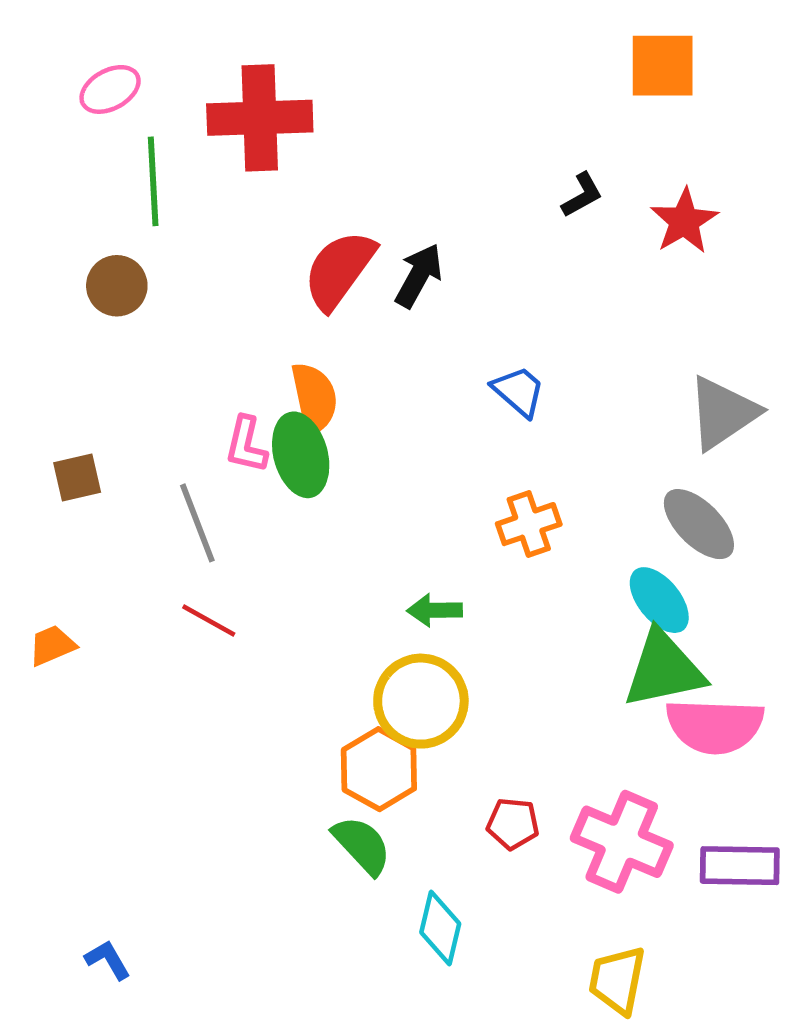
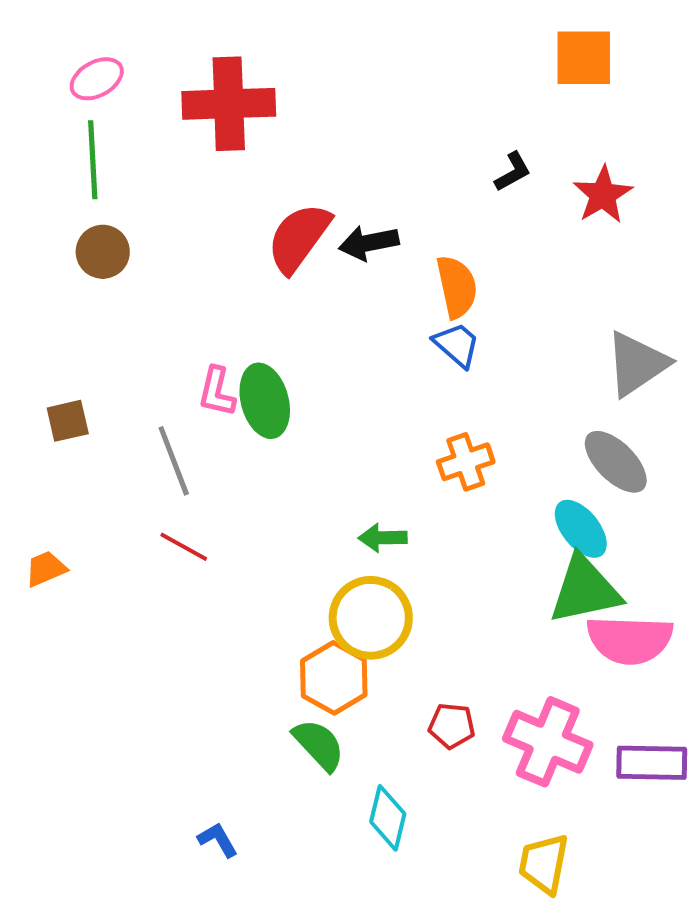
green line: (153, 181) -> (93, 160), moved
black arrow: (419, 276) -> (369, 243), turned -130
orange semicircle: (314, 398) -> (457, 287), moved
blue L-shape: (108, 960) -> (218, 840), moved

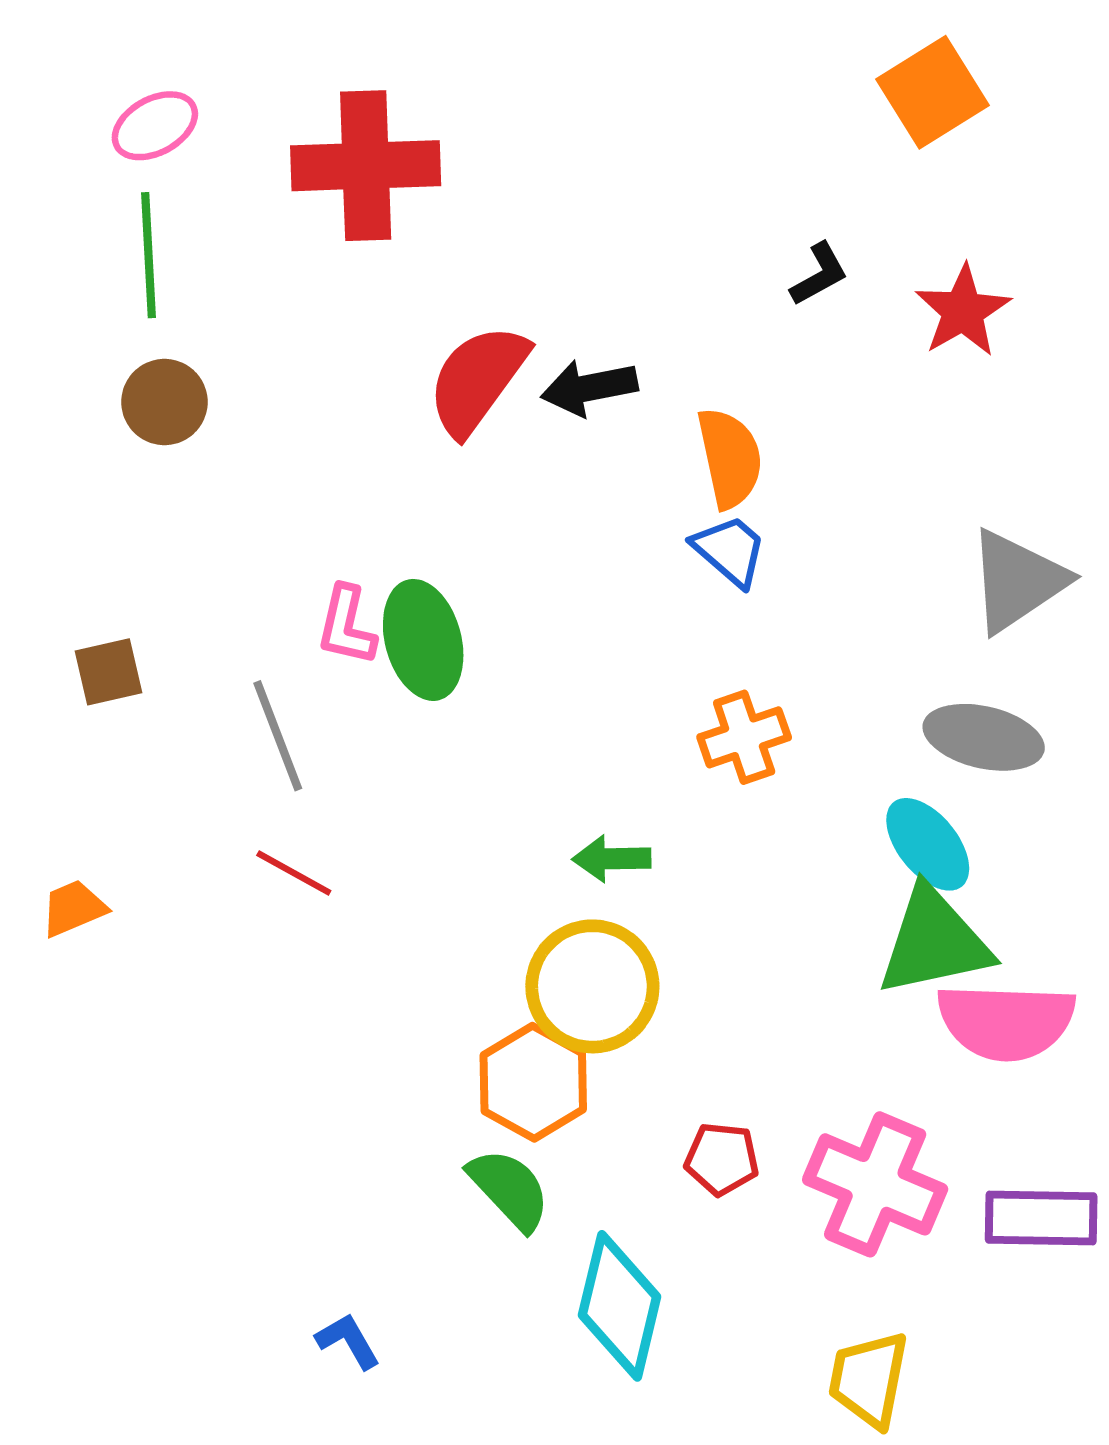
orange square: (584, 58) -> (933, 92), turned -32
gray ellipse: (616, 462) -> (984, 737), turned -32
cyan diamond: (388, 818) -> (620, 1306), size x1.4

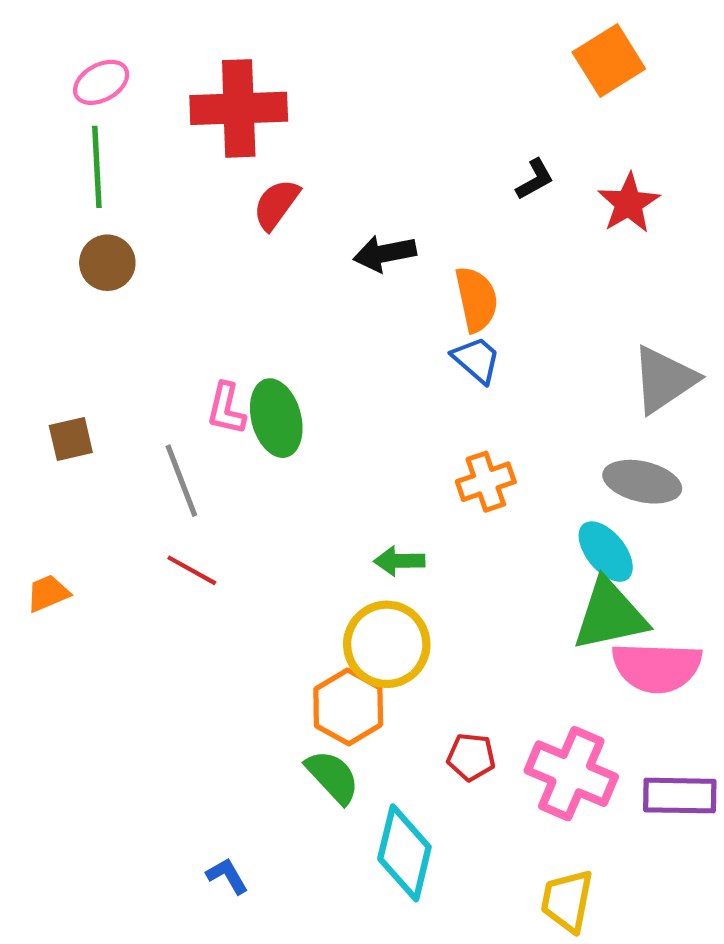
red semicircle: (477, 380) -> (276, 204), moved, size x0.7

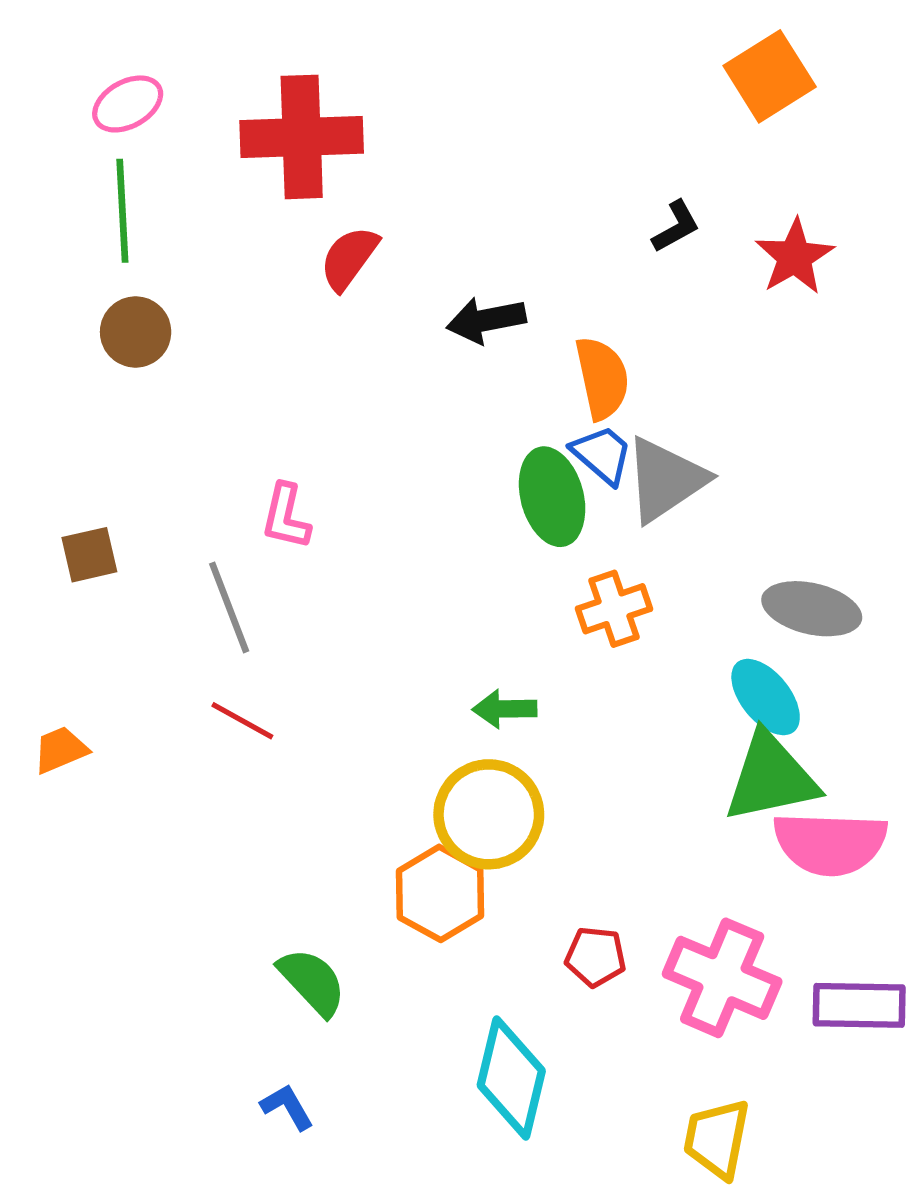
gray triangle: (664, 380) -> (665, 480), moved
green ellipse: (276, 418) -> (552, 497), moved
green semicircle: (333, 777) -> (312, 982), moved

